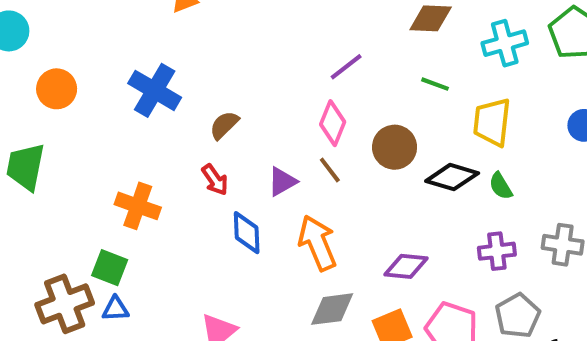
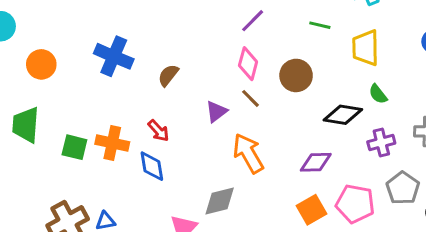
black diamond: (452, 177) -> (343, 115), moved
red arrow: (215, 180) -> (158, 131), moved
blue diamond: (247, 233) -> (152, 166), moved
green square: (110, 268) -> (74, 147), moved
gray diamond: (332, 309) -> (220, 201), moved

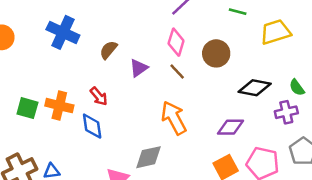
yellow trapezoid: (366, 48) -> (276, 32), turned 72
green semicircle: (378, 94) -> (297, 87), moved
purple triangle: (216, 111) -> (139, 68), moved

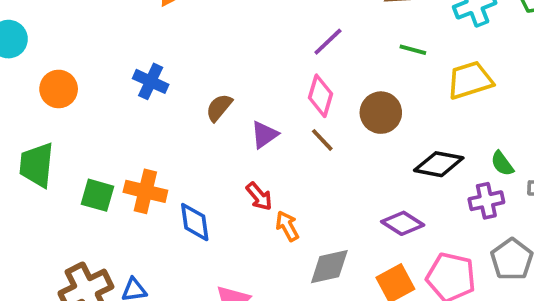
blue cross: (63, 32) -> (151, 81), size x0.7
red arrow: (99, 96) -> (259, 196), moved
orange arrow: (174, 118) -> (287, 226), moved, size x0.6
purple diamond: (231, 127) -> (403, 223), turned 32
gray diamond: (148, 157) -> (329, 267), moved

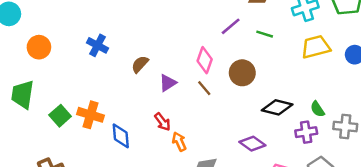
purple line: (328, 42) -> (231, 26), moved
yellow trapezoid: (470, 80) -> (316, 47), moved
green square: (97, 195) -> (60, 116), turned 30

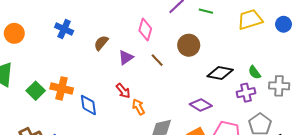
pink diamond: (205, 60) -> (145, 29), moved

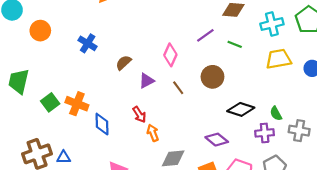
orange circle: (14, 33) -> (40, 31), moved

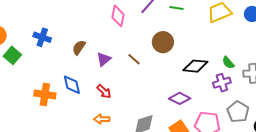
pink diamond: (170, 55) -> (118, 16), moved
green square: (50, 102) -> (12, 55), moved
blue diamond: (102, 124) -> (72, 85), moved
orange arrow: (153, 133) -> (102, 119), moved, turned -56

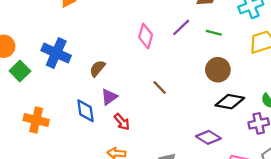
blue cross: (42, 37) -> (56, 53), size x1.4
brown circle: (163, 42) -> (218, 70), moved
purple triangle: (104, 59) -> (109, 97), moved
orange cross: (45, 94) -> (36, 120), moved

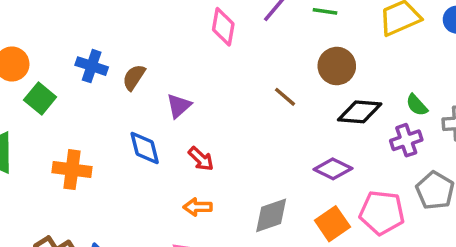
blue cross: (56, 53) -> (92, 66), size x0.7
brown semicircle: (97, 68) -> (134, 77), moved
brown line: (160, 88) -> (285, 97), moved
purple triangle: (109, 97) -> (179, 106), moved

